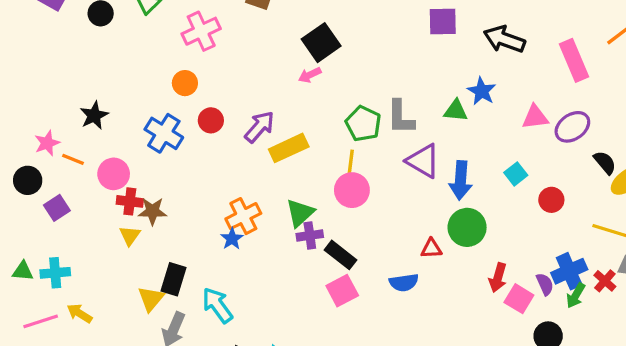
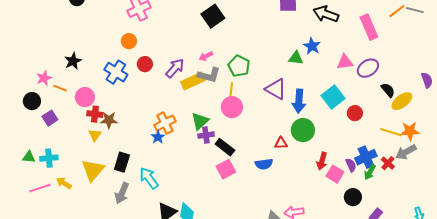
pink arrow: (310, 75) -> (206, 56), moved
gray L-shape: (401, 117) -> (209, 75), moved, turned -75
cyan square: (516, 174) -> (333, 97), size x1.6
yellow triangle: (151, 299) -> (93, 170), moved, size x1.4

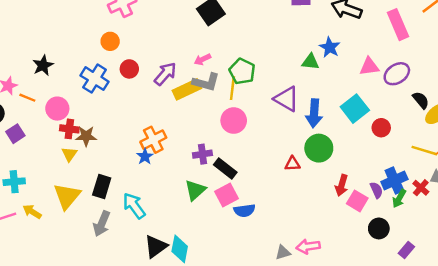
yellow line: (231, 92) -> (232, 88), moved
green triangle: (200, 121) -> (195, 190), moved
blue semicircle: (264, 164) -> (244, 210), moved

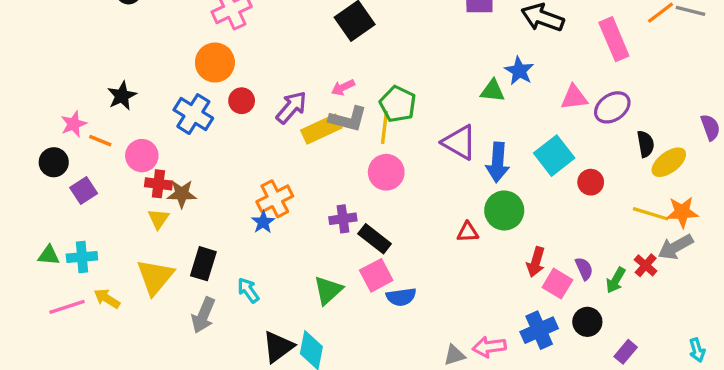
orange circle: (110, 41) -> (215, 62), size x1.5
black semicircle: (421, 100) -> (646, 144), turned 30
blue cross: (394, 181) -> (539, 330), moved
green triangle: (195, 190) -> (328, 290), moved
cyan arrow: (134, 206) -> (248, 290), size x0.7

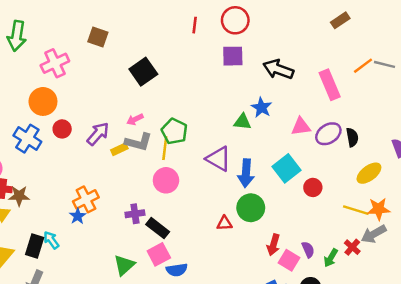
yellow rectangle: (321, 129) -> (119, 149), size x0.6
black semicircle: (646, 144) -> (352, 137), moved
cyan arrow: (248, 290) -> (51, 240), moved

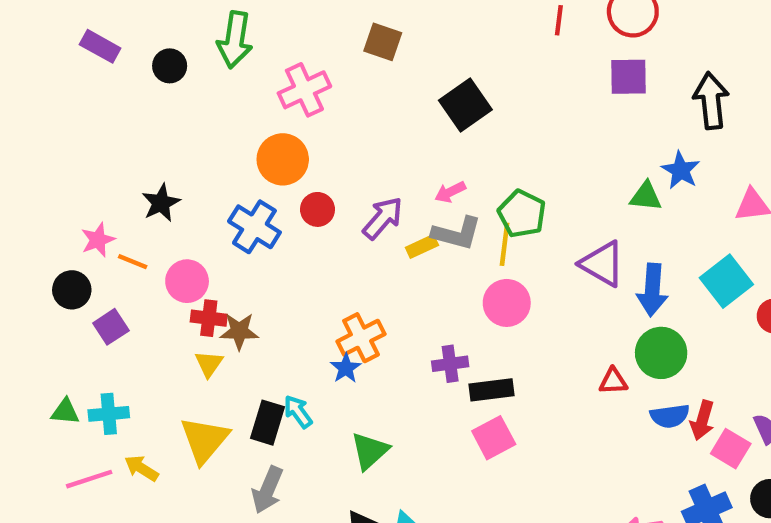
black arrow: (278, 69) -> (711, 101), turned 64
black rectangle: (158, 228) -> (491, 390), turned -45
green triangle: (124, 265) -> (370, 451), moved
blue semicircle: (177, 270) -> (670, 416), moved

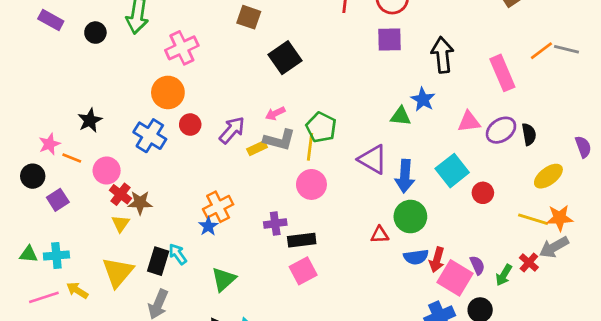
brown square: (383, 42) -> (249, 17), moved
red cross: (209, 318) -> (121, 194), turned 30
pink square: (731, 449) -> (455, 278), size x1.4

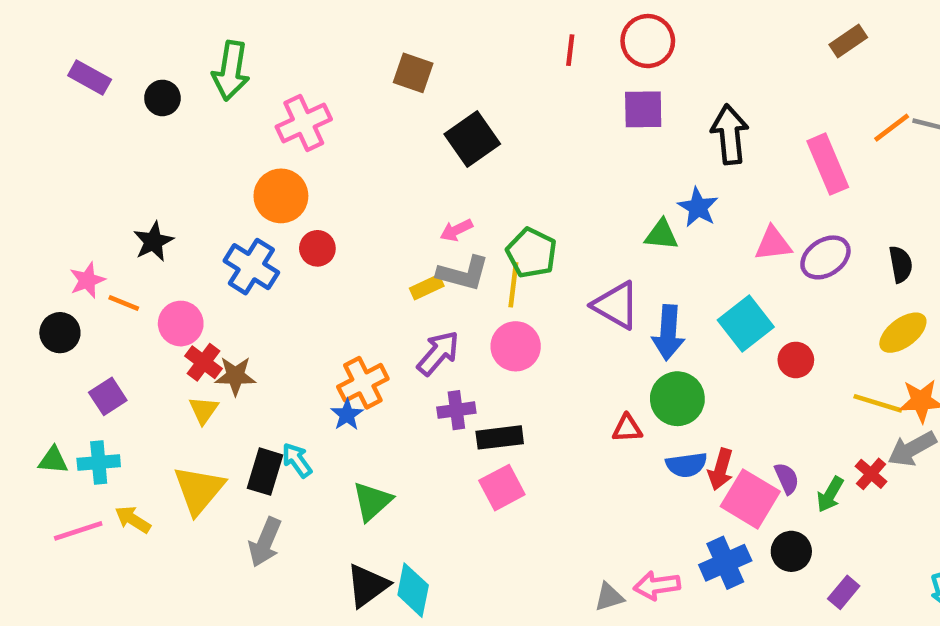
purple arrow: (232, 130) -> (438, 353), moved
black semicircle: (529, 134) -> (901, 264), moved
purple square: (58, 200) -> (108, 396), moved

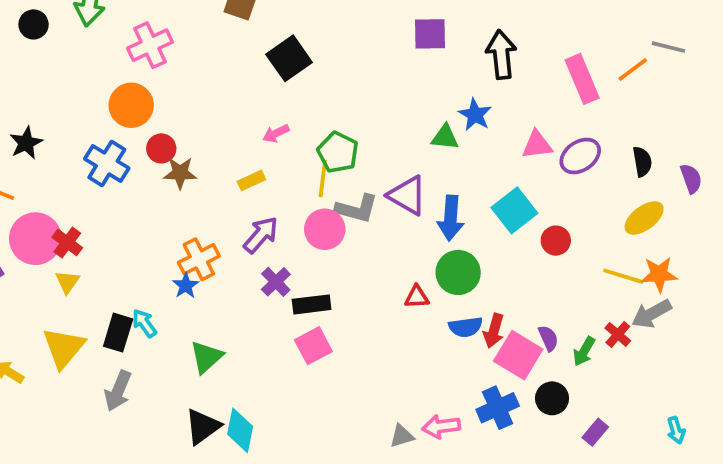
orange line: (892, 128) -> (633, 70), moved
gray L-shape: (463, 273) -> (357, 209), moved
pink circle: (181, 324) -> (35, 239), moved, size x1.4
brown star: (235, 376) -> (180, 173), moved
purple cross: (456, 410) -> (276, 282), turned -36

